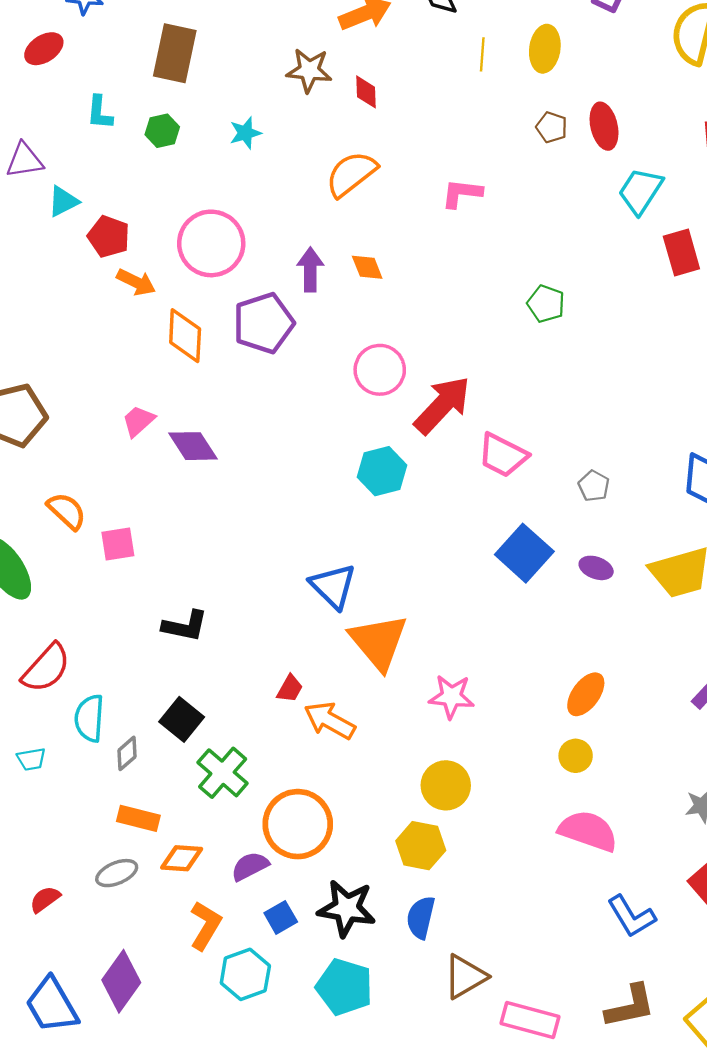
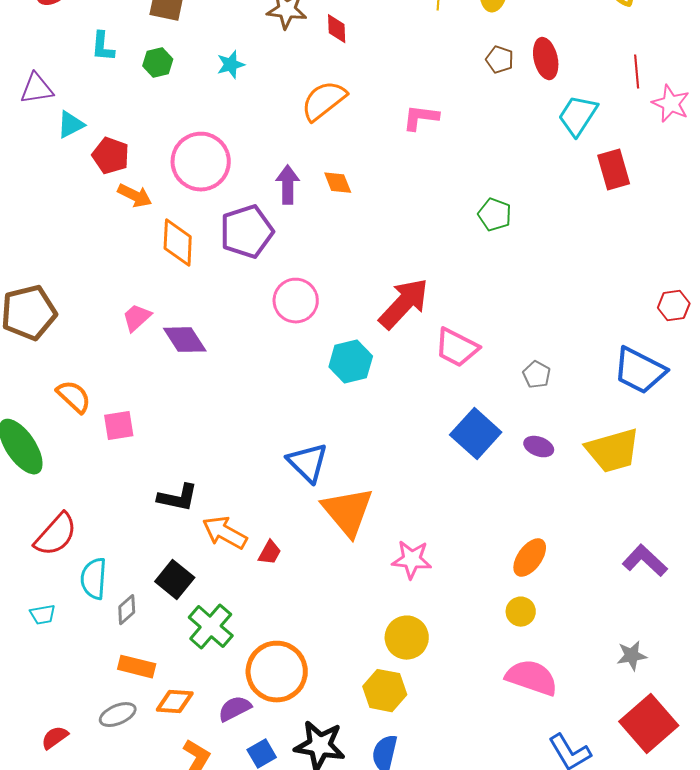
pink circle: (380, 370) -> (296, 301), moved
orange arrow: (330, 720) -> (225, 533), moved

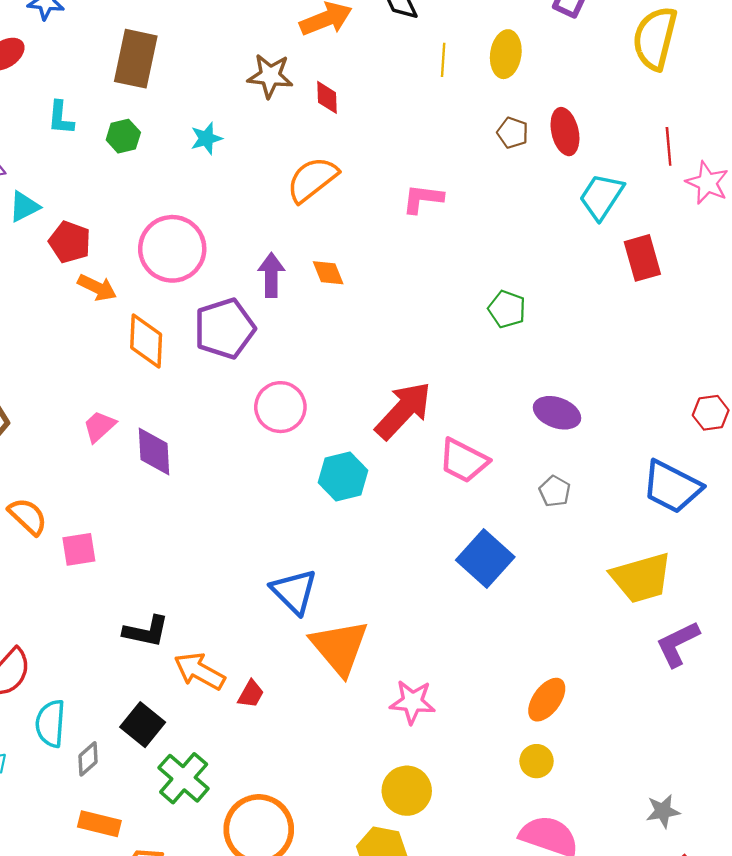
purple diamond: (185, 340) -> (154, 451), turned 30
purple ellipse: (539, 447) -> (557, 413), moved, size x1.4
purple L-shape: (645, 561) -> (678, 644), moved, turned -69

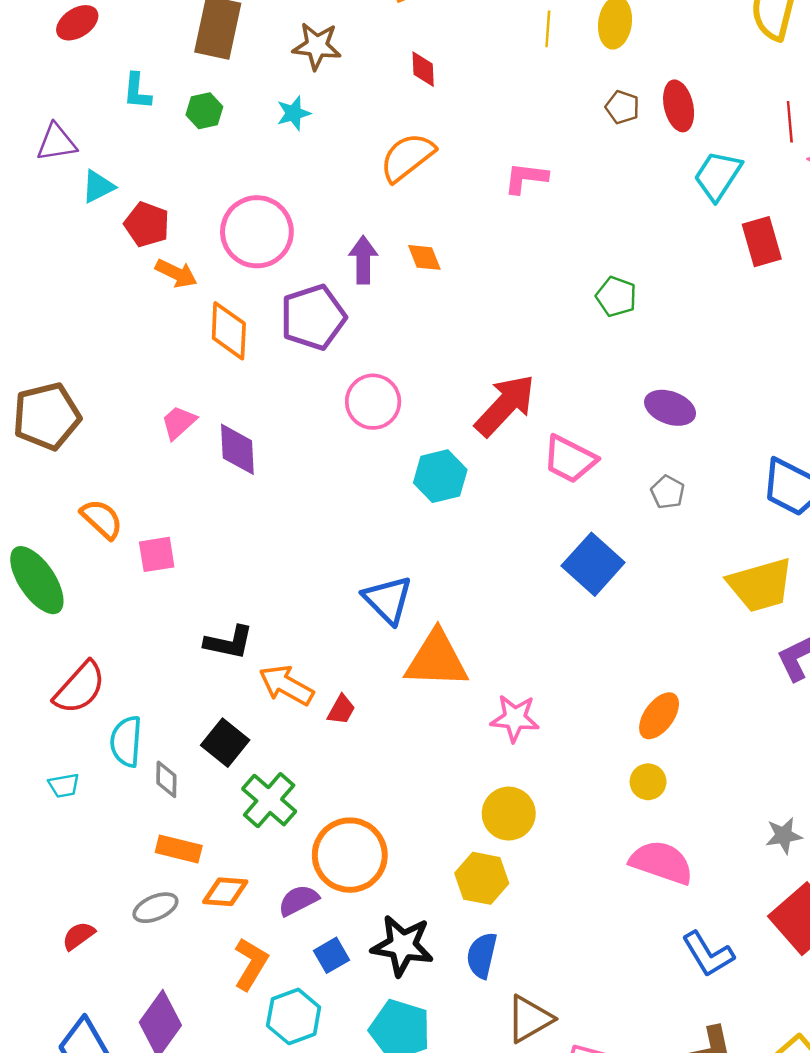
brown star: (270, 76) -> (317, 46), moved
orange triangle: (340, 647) -> (437, 660), turned -48
gray diamond: (88, 759) -> (166, 779), turned -48

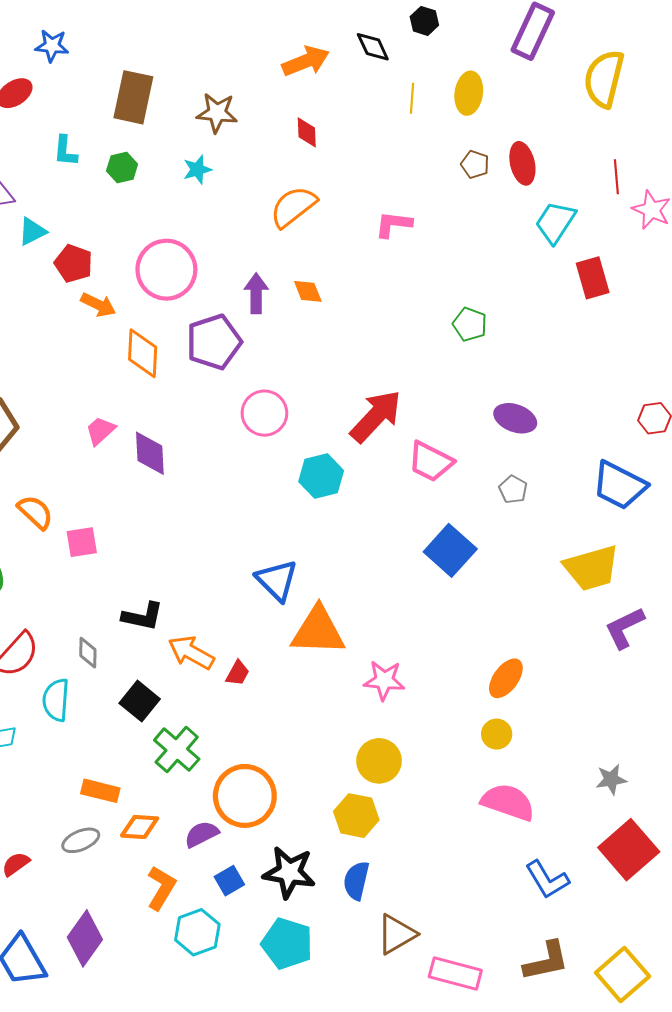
gray diamond: (166, 779) -> (88, 653), moved

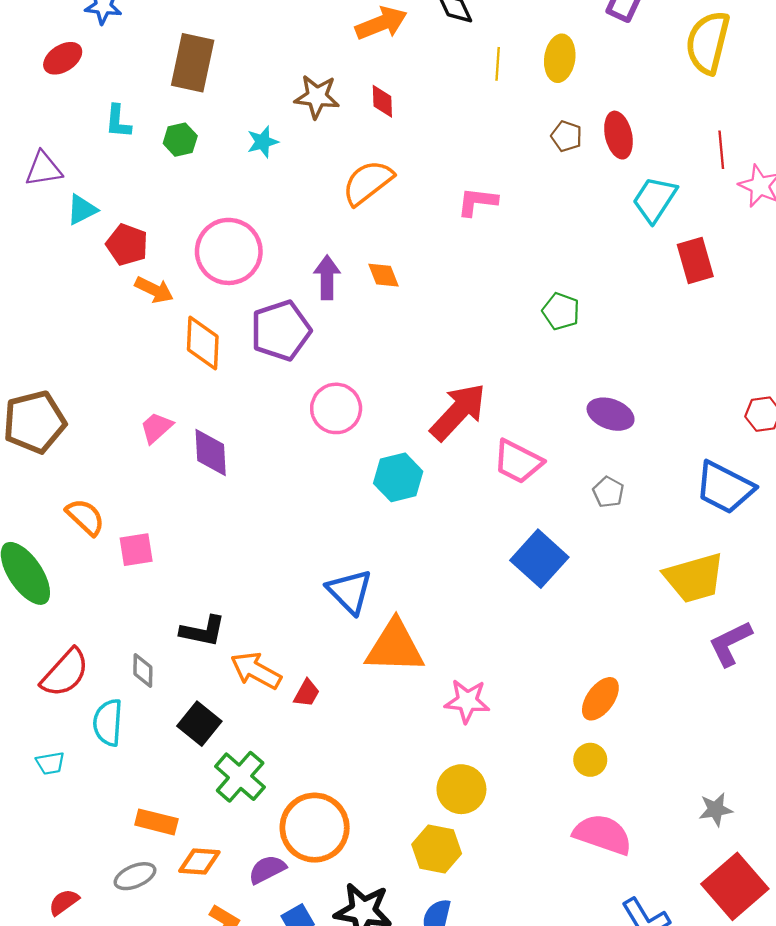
brown star: (217, 113) -> (317, 97), moved

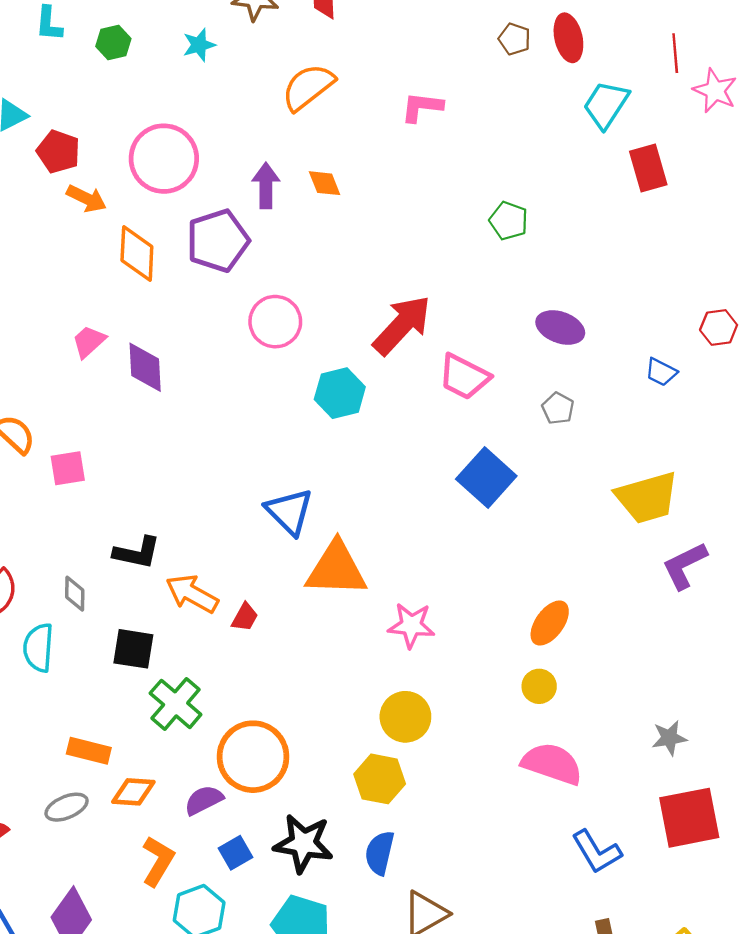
blue trapezoid: (725, 488) -> (661, 372), moved, size x0.5
black square: (199, 724) -> (133, 649), turned -30
red square: (735, 886) -> (689, 818), turned 30

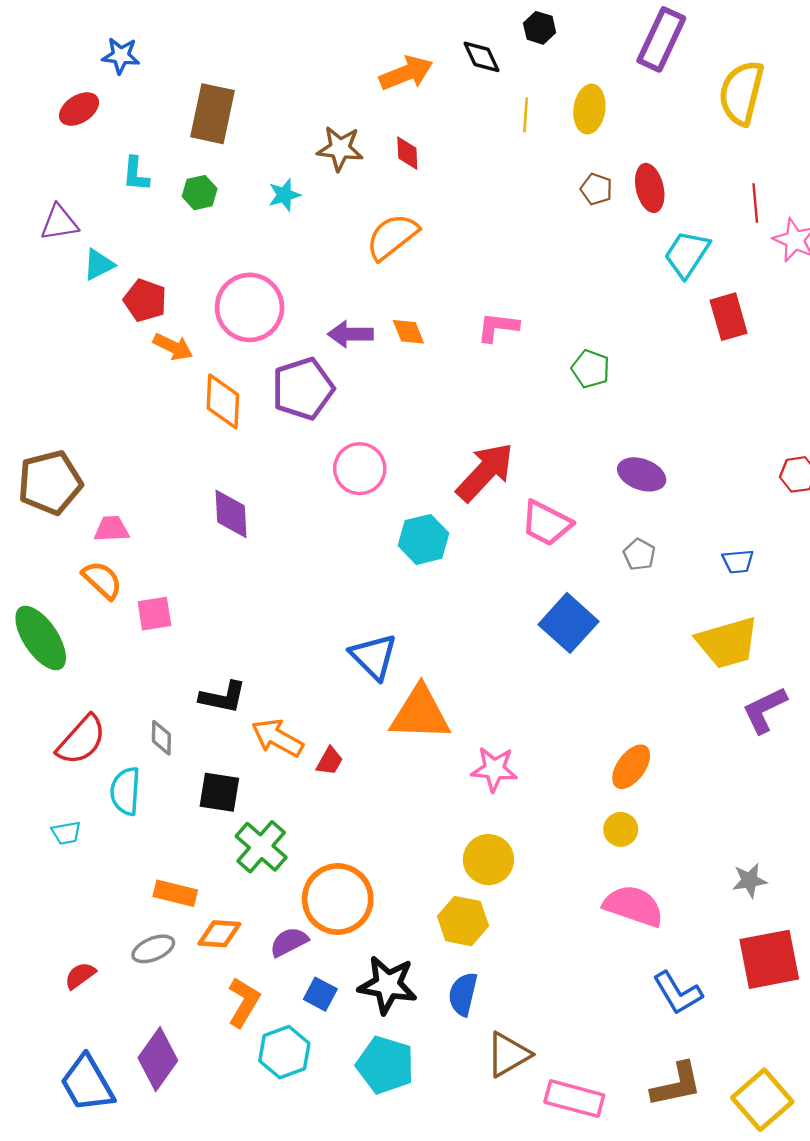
pink L-shape: (422, 107) -> (498, 327), moved
purple arrow: (266, 186) -> (350, 334), turned -90
pink trapezoid: (89, 342) -> (111, 529), moved, turned 39
blue trapezoid: (661, 372) -> (738, 561), moved, turned -32
blue square: (235, 853) -> (320, 994), turned -32

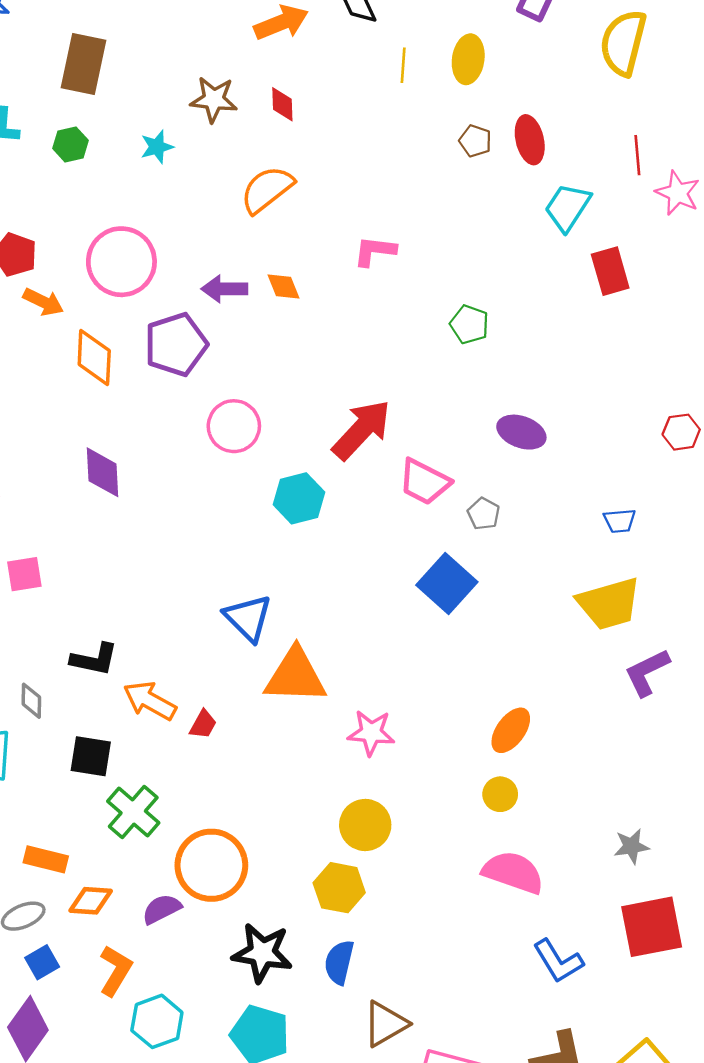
pink L-shape: (498, 327) -> (375, 251), moved
gray pentagon: (639, 554) -> (484, 514), moved
blue square: (320, 994) -> (42, 962), moved, turned 32

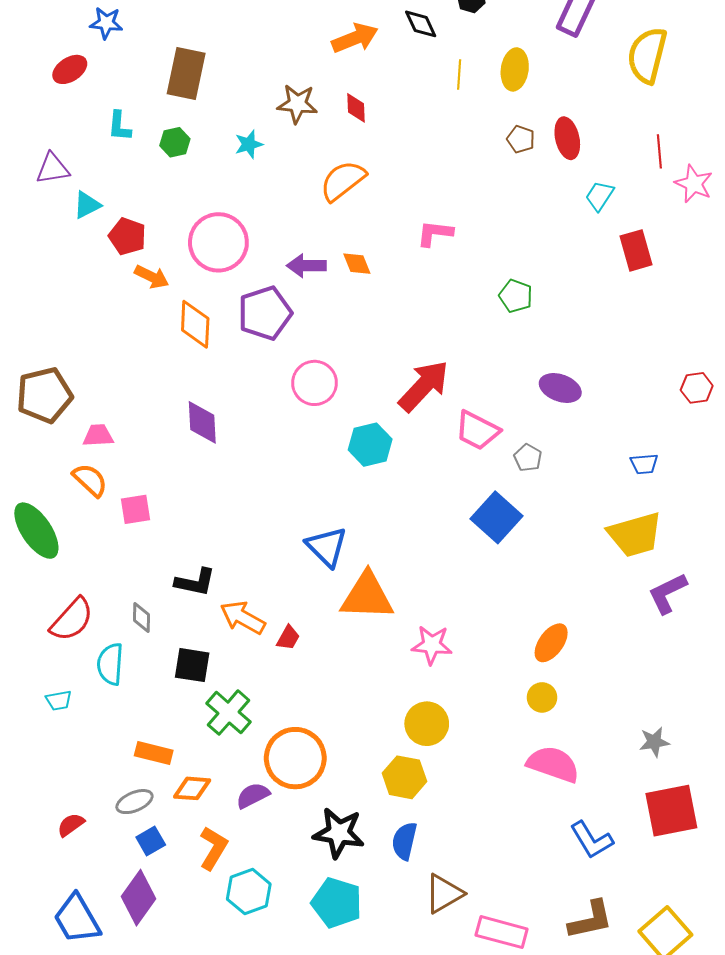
cyan trapezoid: (568, 207) -> (600, 196), size x0.7

